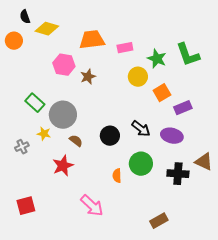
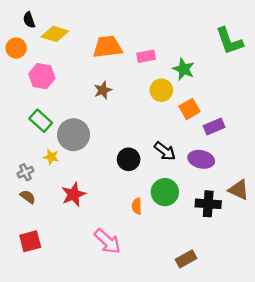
green L-shape: (188, 55) -> (229, 41), moved
pink hexagon: (64, 65) -> (42, 76), moved
brown semicircle: (76, 141) -> (28, 197), moved

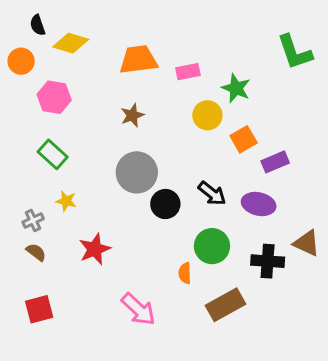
gray circle: (74, 135) -> (137, 172), moved
orange semicircle: (137, 206) -> (185, 273), moved
brown rectangle: (186, 259) -> (226, 305), moved, size x1.4

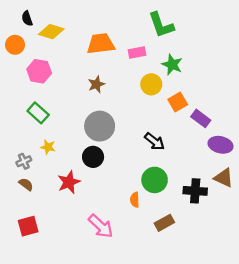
green L-shape: (295, 52) -> (161, 25), moved
purple rectangle: (275, 162) -> (201, 118), turned 60
black circle: (165, 204) -> (93, 157), moved
purple ellipse: (259, 204) -> (220, 145), moved
brown rectangle: (226, 305) -> (164, 223), size x0.7

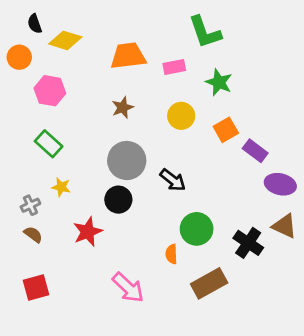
yellow circle: (151, 84) -> (181, 116), moved
black arrow: (155, 141) -> (173, 180), moved
black cross: (195, 191) -> (248, 243), turned 30
brown rectangle: (164, 223) -> (209, 283), size x1.4

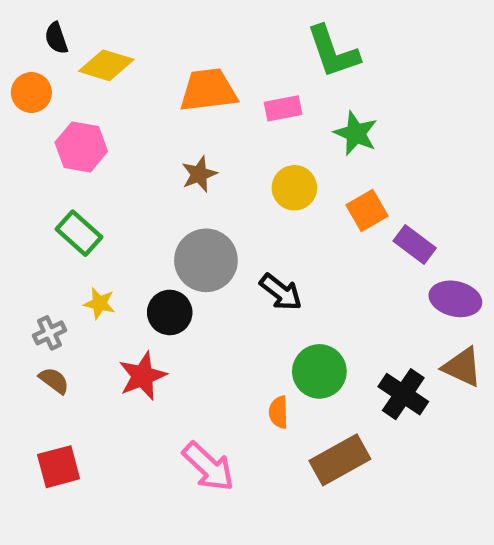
black circle: (118, 200) -> (170, 312), moved

